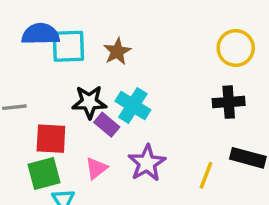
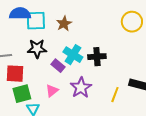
black star: (89, 102) -> (37, 49), moved
black cross: (229, 102) -> (97, 57), moved
red square: (51, 139) -> (15, 74), moved

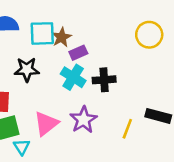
cyan square: (36, 21) -> (42, 33), moved
purple rectangle: (58, 66) -> (78, 53), moved, turned -64
pink triangle: (52, 91) -> (46, 124), size x1.5

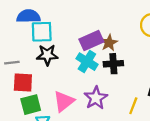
cyan square: (42, 33) -> (42, 32), moved
brown star: (62, 37) -> (109, 43), moved
purple rectangle: (78, 53) -> (91, 41), size x1.5

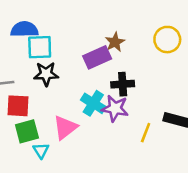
brown star: (109, 43) -> (115, 42), moved
cyan cross: (87, 62) -> (93, 103), moved
purple star: (96, 98) -> (115, 108), moved, turned -30

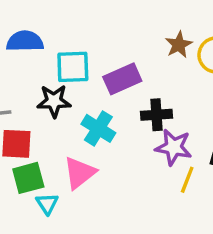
brown star: (115, 42) -> (179, 45), moved
cyan square: (40, 47) -> (73, 67), moved
cyan cross: (93, 103) -> (98, 128), moved
purple star: (115, 108) -> (174, 147), moved

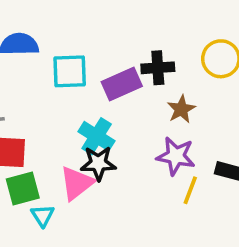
brown star: (179, 45) -> (181, 109), moved
black star: (54, 101) -> (98, 163), moved
black cross: (156, 115) -> (158, 68), moved

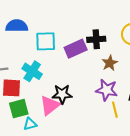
cyan cross: (97, 136) -> (32, 71), moved
yellow line: (190, 190) -> (115, 110), turned -35
cyan triangle: (42, 216) -> (30, 124), turned 48

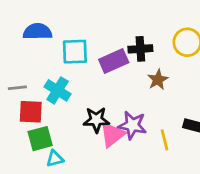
purple star: (107, 90) -> (132, 125), moved
pink triangle: (50, 105) -> (112, 135), moved

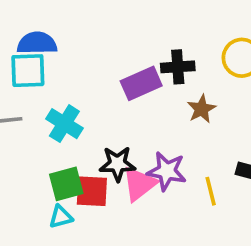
cyan square: (75, 52) -> (28, 71), moved
red square: (31, 112) -> (92, 191), moved
green square: (40, 139) -> (66, 184), moved

